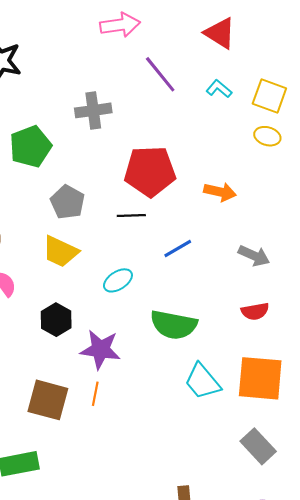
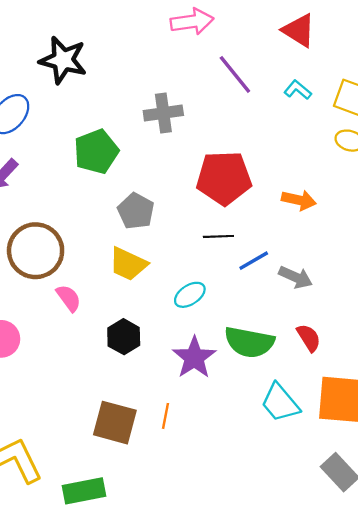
black line: (131, 216) -> (218, 236), moved
gray arrow: (254, 256) -> (296, 277), moved
red semicircle: (255, 311) -> (309, 338), moved, turned -112
purple star: (100, 349) -> (194, 358), moved, turned 30

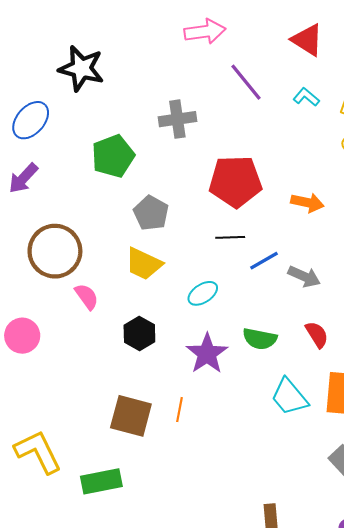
green semicircle: (249, 342) -> (260, 339), size x0.7

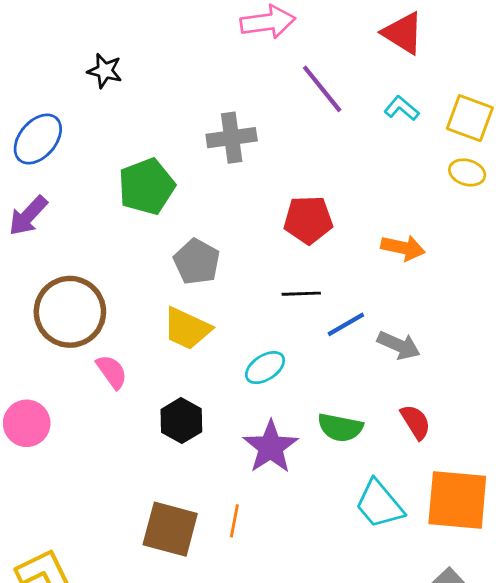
black star: (81, 68) -> (105, 71), size x0.6
red pentagon: (236, 181) -> (308, 220), size x0.7

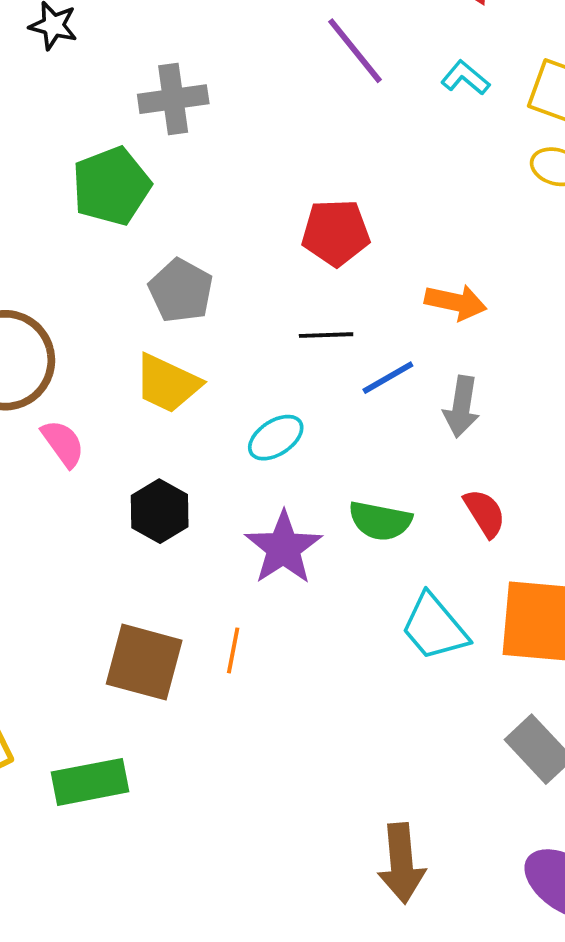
gray cross: (232, 138) -> (173, 99), moved
orange arrow: (403, 248) -> (456, 302), moved
gray arrow: (399, 345) -> (461, 407), turned 75

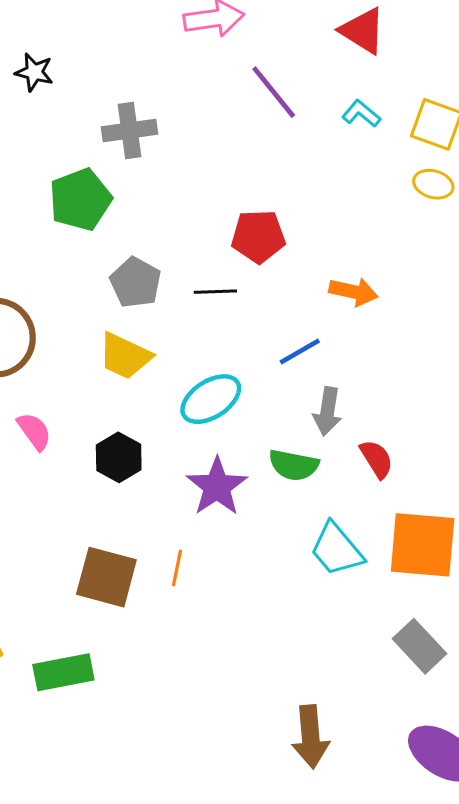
black line: (326, 335) -> (215, 292), moved
gray arrow: (461, 407) -> (327, 411), moved
cyan ellipse: (276, 438) -> (211, 399), size x1.4
pink semicircle: (63, 443) -> (34, 431), moved

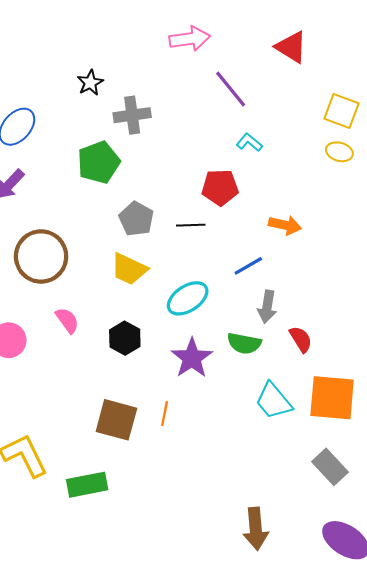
black star: (34, 72) -> (90, 83), moved, turned 30
cyan L-shape: (361, 114) -> (249, 142), moved

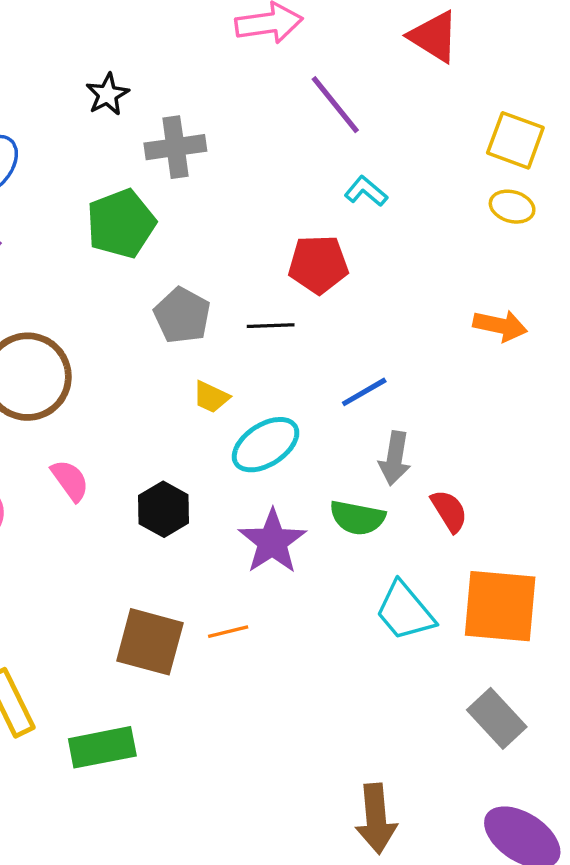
orange arrow: (285, 225) -> (500, 326), moved
yellow trapezoid: (129, 269) -> (211, 397), moved, size x0.6
orange line: (165, 414) -> (228, 632), turned 65

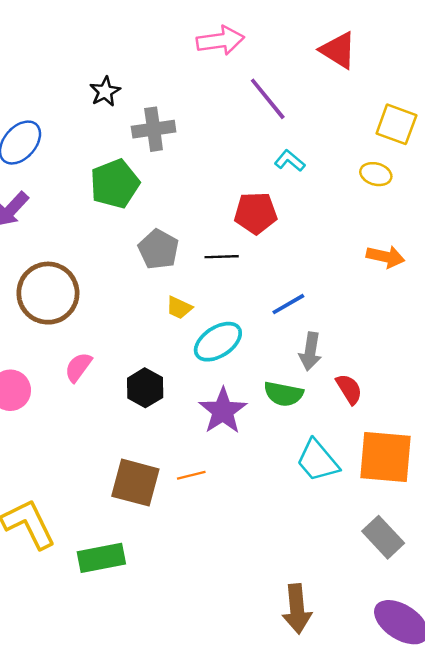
yellow ellipse: (512, 207) -> (376, 174), moved
pink semicircle: (70, 480) -> (78, 367), turned -108

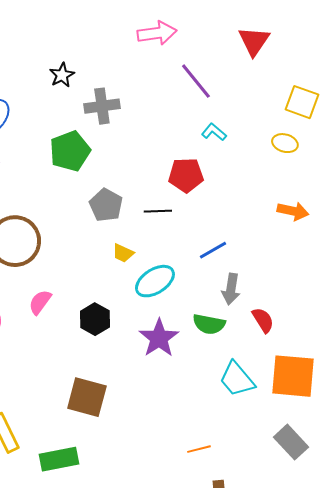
red triangle: (338, 50) -> (254, 41), turned 32
orange line: (191, 475) -> (199, 449), moved

